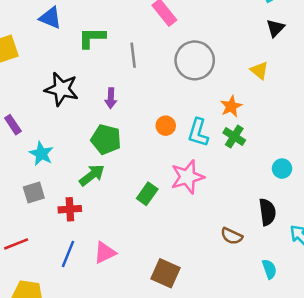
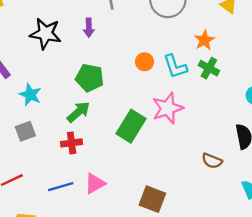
purple arrow: (111, 98) -> (89, 28), moved
cyan L-shape: (198, 133) -> (175, 66), turned -32
green rectangle: (147, 194) -> (131, 126), size x1.5
red cross: (70, 209) -> (72, 143), moved
blue line: (68, 254) -> (61, 187), turned 55

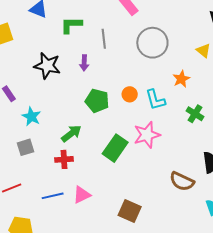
green cross: (209, 68) -> (195, 114), moved
green pentagon: (90, 78) -> (97, 101), moved
brown semicircle: (212, 161) -> (182, 181), size x1.4

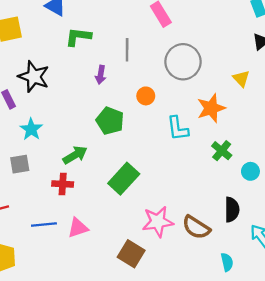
green L-shape: (71, 25) -> (78, 37), moved
black star: (47, 66) -> (34, 77), moved
orange star: (181, 79) -> (211, 108), size x1.4
orange circle: (130, 94) -> (146, 96), moved
pink star: (147, 135) -> (158, 222), moved

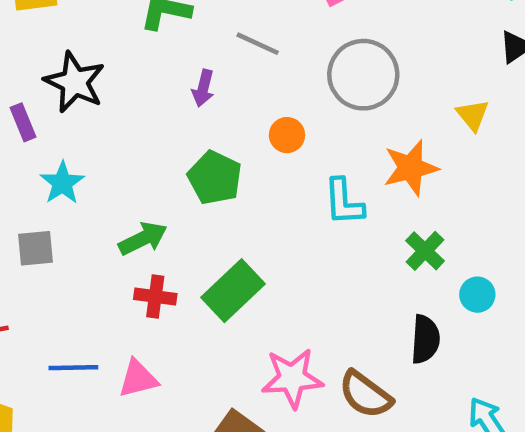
gray line: (127, 50) -> (258, 44), turned -70
red cross: (63, 184) -> (155, 296), moved
black semicircle: (232, 210) -> (425, 339), moved

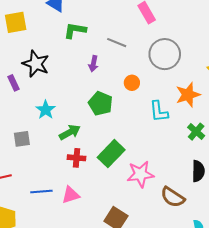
cyan star: (62, 183) -> (46, 110), moved
pink star: (292, 378) -> (140, 174), moved

